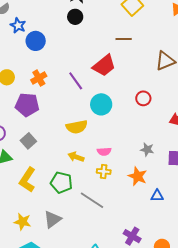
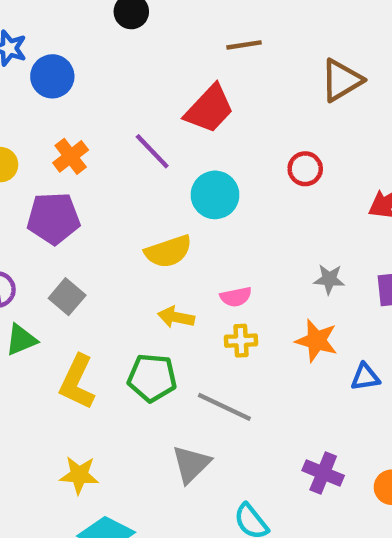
gray triangle: (53, 219) -> (191, 464), moved

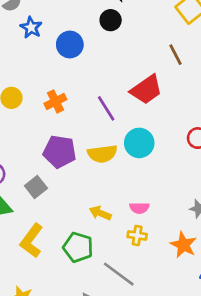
brown line: (244, 45) -> (176, 55), turned 60
blue circle: (52, 76) -> (70, 45), moved
purple pentagon: (53, 218) -> (60, 152), moved
yellow semicircle: (168, 251) -> (102, 154), moved

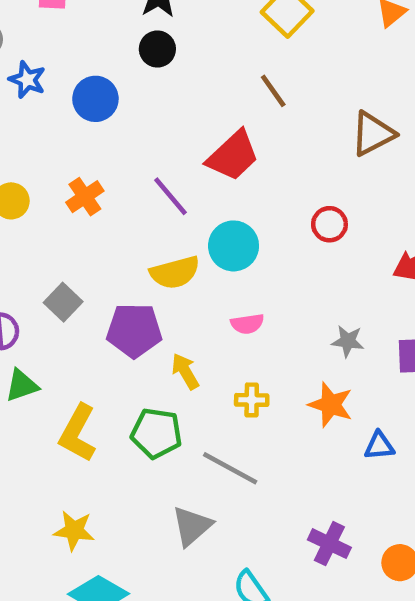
purple pentagon: (60, 152) -> (134, 330), moved
gray square: (36, 187) -> (63, 302), moved
pink semicircle: (139, 208) -> (247, 324), moved
yellow arrow: (100, 213) -> (185, 371), turned 45

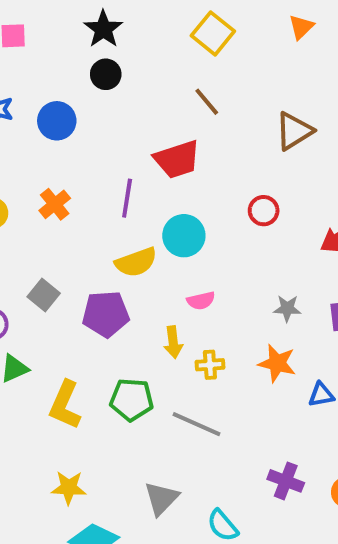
red trapezoid: (233, 156) -> (177, 159), turned 30
purple line: (171, 196) -> (127, 198), turned 54
yellow arrow: (185, 371) -> (173, 342), moved, turned -152
gray triangle: (192, 526) -> (161, 498), moved

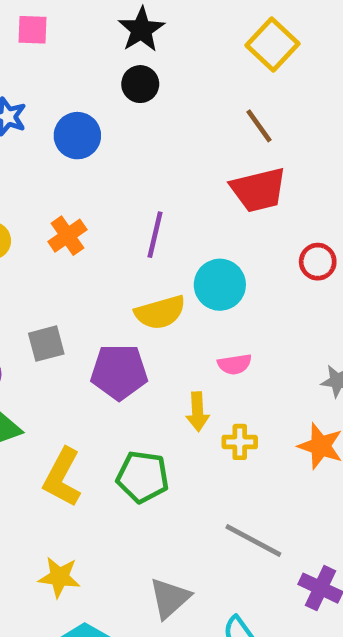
red trapezoid: (177, 159) -> (259, 190), moved
gray square: (44, 295) -> (46, 344), turned 32
gray line: (197, 424) -> (253, 540), moved

